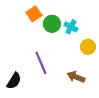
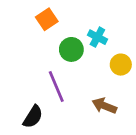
green circle: (52, 24) -> (71, 49), moved
black semicircle: (14, 81) -> (33, 117), moved

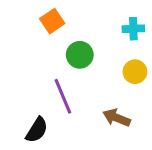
cyan cross: (97, 37) -> (133, 29), moved, turned -30

